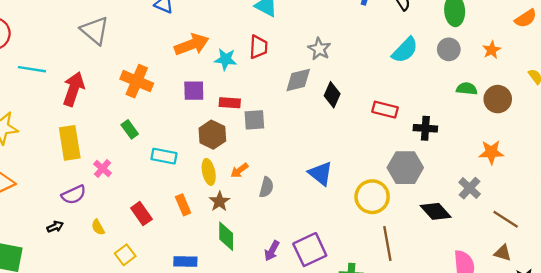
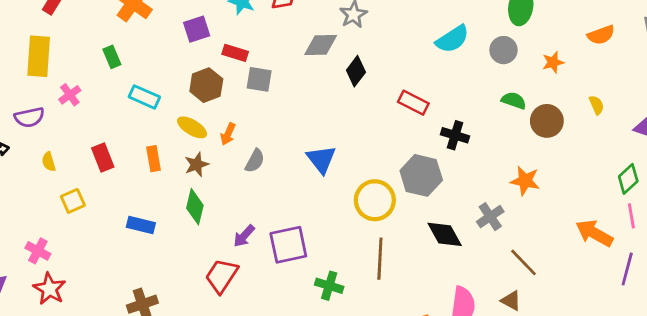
purple square: (194, 91) -> (197, 29), turned -30
orange arrow: (239, 170) -> (228, 134), turned -42
yellow ellipse: (209, 172) -> (192, 127), turned -60

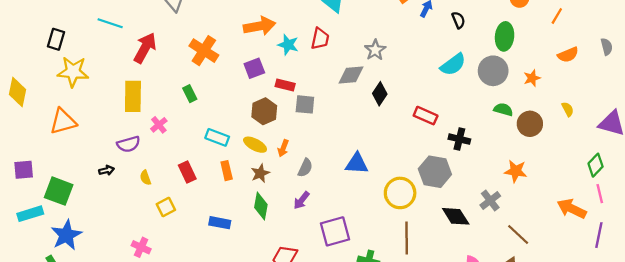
gray circle: (503, 50) -> (493, 71), size x1.4
cyan rectangle: (144, 97) -> (217, 137), moved
blue triangle: (321, 159) -> (357, 164), turned -45
purple arrow: (244, 236) -> (302, 200), moved

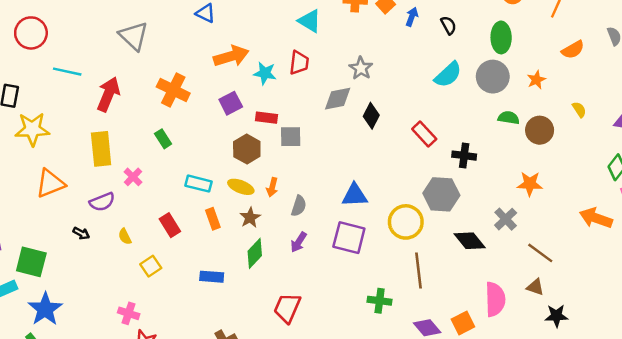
red rectangle: (426, 116) -> (424, 134), turned 30
orange triangle: (63, 121) -> (50, 183), moved
black arrow: (107, 170) -> (81, 233), turned 48
green diamond: (261, 206) -> (255, 253), turned 40
purple square: (335, 231) -> (349, 238), moved, turned 36

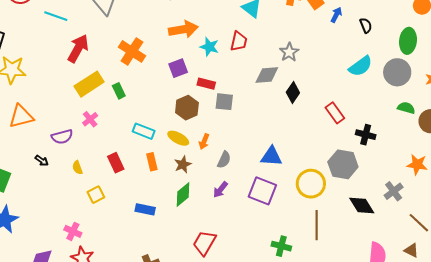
cyan line: (67, 72) -> (56, 16), moved
yellow rectangle: (101, 149) -> (89, 84), moved, turned 56

